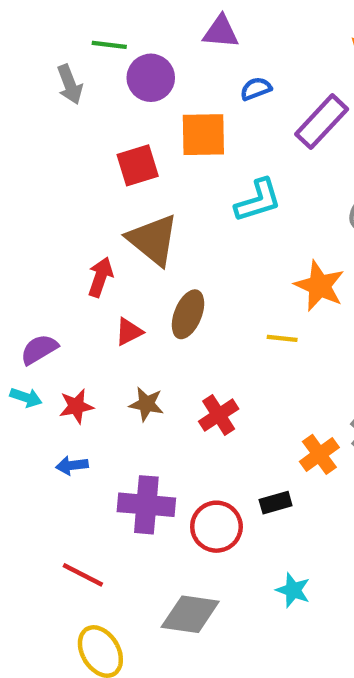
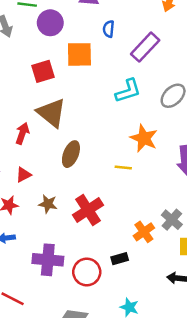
blue semicircle: (256, 89) -> (109, 29), turned -63
cyan L-shape: (258, 200) -> (128, 91), moved
red triangle: (129, 332) -> (24, 175), moved
red cross: (219, 415) -> (88, 210), size x1.4

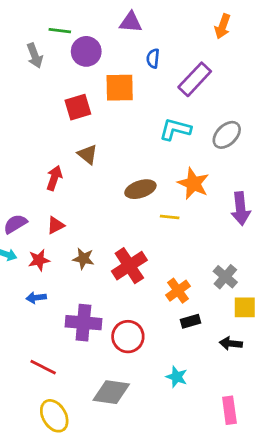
cyan L-shape: (128, 91) -> (175, 129), turned -148
brown triangle: (51, 113) -> (88, 154), size x0.6
brown ellipse: (71, 154) -> (140, 189), moved, turned 50
orange cross: (144, 232) -> (178, 291), moved
black rectangle: (120, 259) -> (191, 321), moved

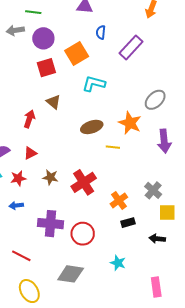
purple circle: (86, 51) -> (43, 38), moved
gray arrow: (35, 56) -> (15, 30), turned 102
orange square: (120, 88) -> (77, 53), turned -30
cyan L-shape: (175, 129) -> (94, 84), moved
gray ellipse: (227, 135) -> (155, 100), moved

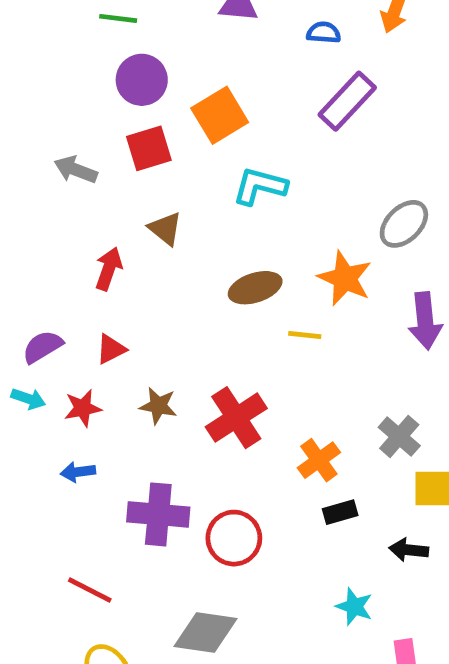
gray arrow: (15, 30) -> (76, 170), moved, turned 30
blue semicircle: (101, 32) -> (324, 33), moved, turned 88
cyan star: (118, 263) -> (354, 607), moved

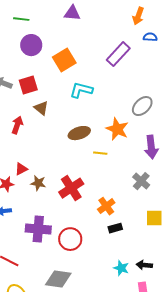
blue semicircle: (324, 33) -> (150, 37), moved
red square: (149, 148) -> (28, 85), moved
red triangle: (111, 349) -> (21, 169), moved
gray cross: (399, 436) -> (141, 181), moved
black arrow: (409, 550) -> (144, 265), moved

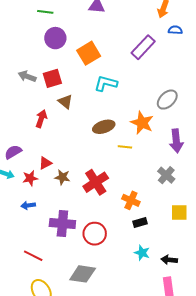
orange cross: (106, 206) -> (131, 200), turned -30
cyan star: (121, 268) -> (142, 253), moved

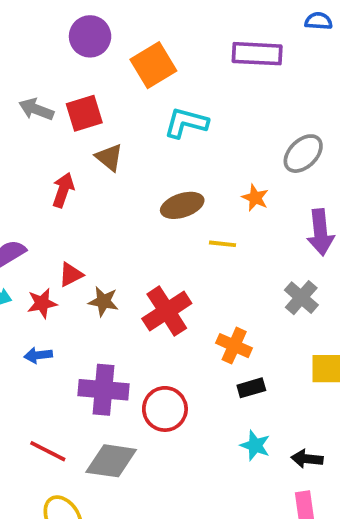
purple rectangle: (143, 47) -> (257, 54), turned 50
orange star: (142, 123) -> (255, 198), size x0.6
gray diamond: (83, 274) -> (111, 461), moved

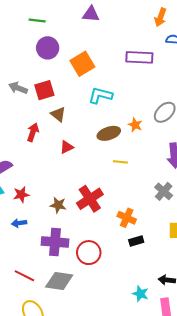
orange star: (255, 198) -> (135, 125), moved
brown ellipse: (182, 205) -> (109, 133), moved
red triangle: (71, 275) -> (67, 147), moved
brown star: (103, 301) -> (58, 205), moved
cyan star: (255, 445) -> (140, 294), moved

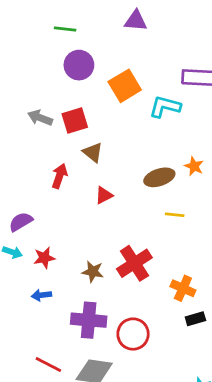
cyan L-shape: (100, 95) -> (165, 107), moved

